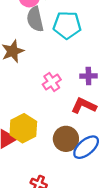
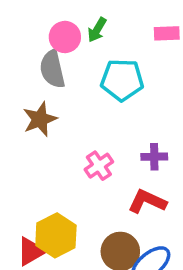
gray semicircle: (35, 19) -> (52, 69), moved

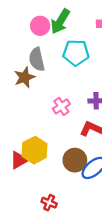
green arrow: (97, 30) -> (60, 21), size x1.6
gray semicircle: (52, 69) -> (37, 59), moved

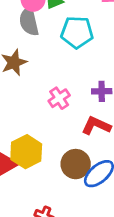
gray semicircle: (37, 59) -> (29, 21), moved

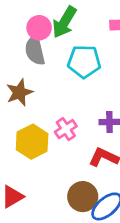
yellow hexagon: (26, 152) -> (32, 142), moved

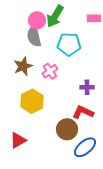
pink cross: (66, 129) -> (50, 71), moved
brown circle: (83, 197) -> (67, 129), moved

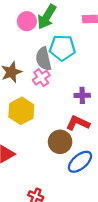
gray semicircle: (34, 36) -> (43, 59), moved

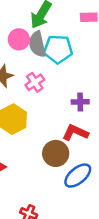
pink circle: (27, 21) -> (19, 39), moved
gray semicircle: (43, 59) -> (37, 44), moved

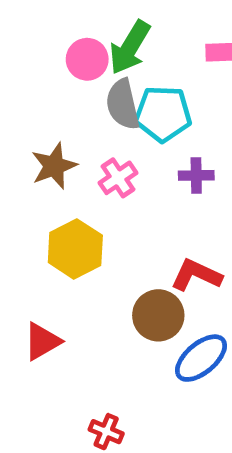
pink circle: (19, 39) -> (87, 59), moved
purple cross: (80, 102) -> (196, 175), moved

